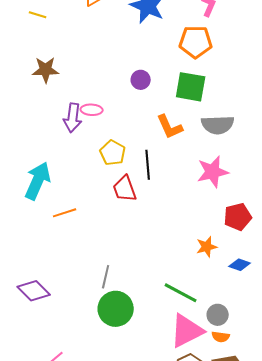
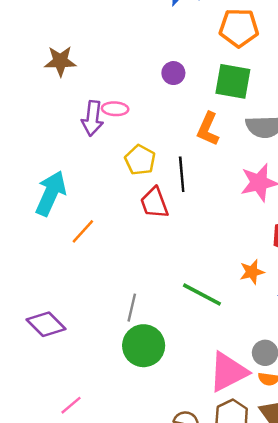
orange L-shape: (170, 127) -> (208, 129), turned 48
orange line: (65, 213) -> (83, 231), turned -30
green line: (181, 293) -> (202, 294), moved

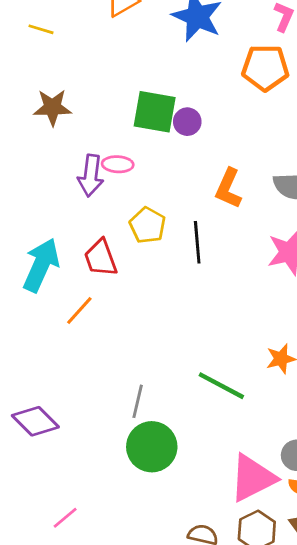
green square: (233, 81) -> (155, 112), moved
red trapezoid: (154, 203) -> (101, 258), moved

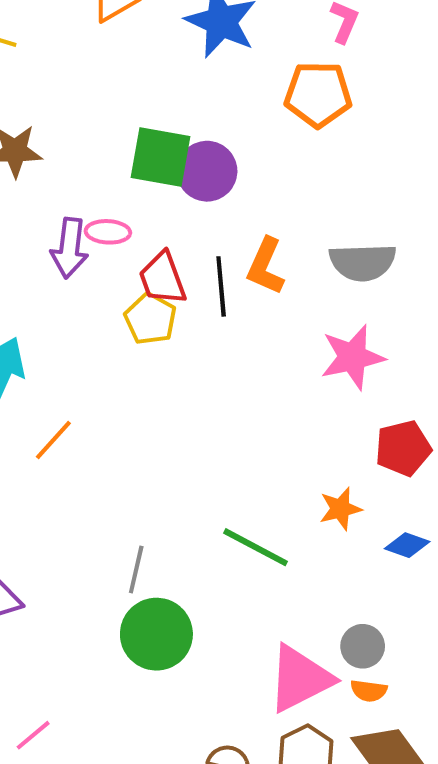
purple circle: (187, 122) -> (207, 171), size x1.5
black line: (197, 242) -> (221, 286), moved
red trapezoid: (101, 258) -> (162, 278), moved

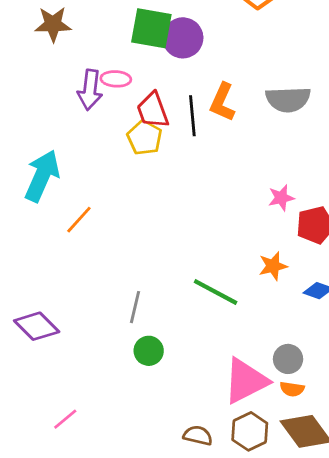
pink star: (352, 357) -> (281, 198), moved, size x0.6
green circle: (156, 634) -> (149, 351), size x0.6

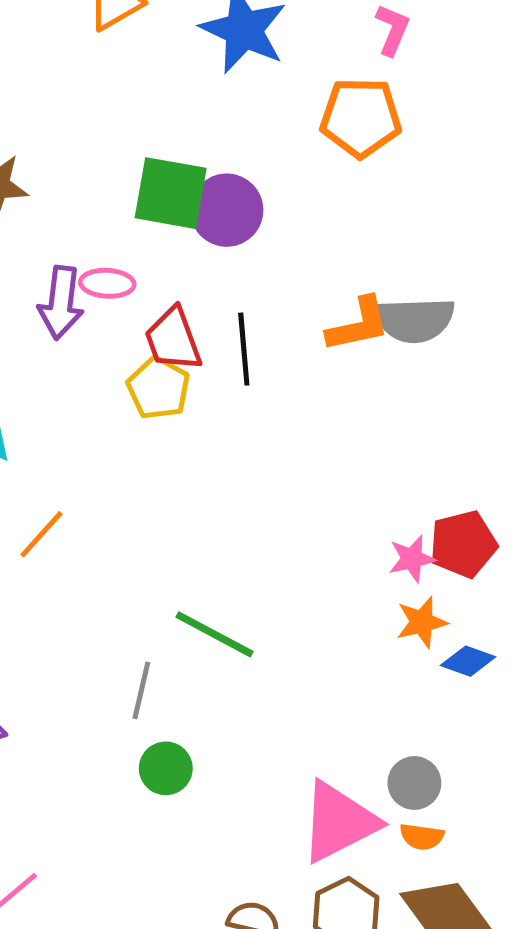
orange L-shape: (222, 102) -> (358, 325), moved, turned -126
pink star: (281, 198) -> (412, 559), moved
orange star: (273, 266) -> (422, 622), moved
green line: (216, 292) -> (215, 634), moved

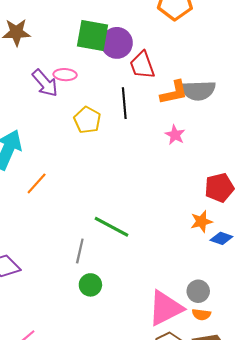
purple arrow: (61, 303) -> (45, 83), turned -48
red trapezoid: (173, 339) -> (142, 65), moved
pink star: (412, 559) -> (175, 135), moved, turned -30

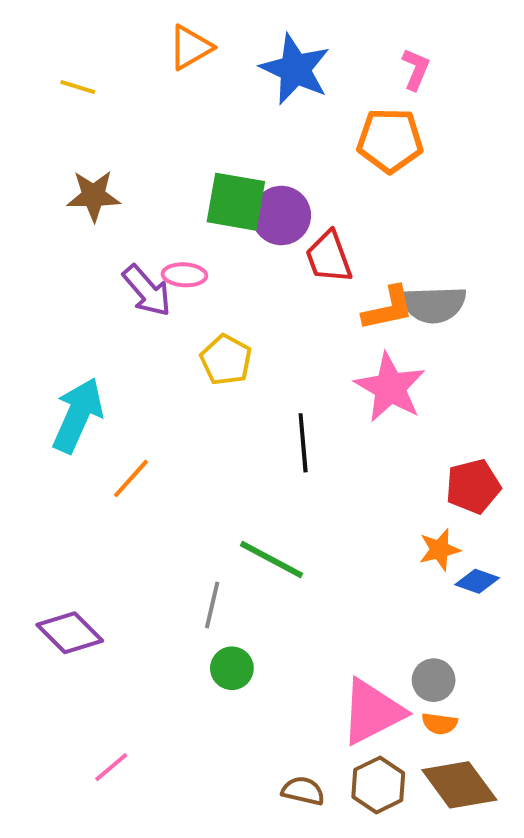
black line: (124, 103) -> (303, 443), moved
pink star: (175, 135) -> (390, 388), size x1.8

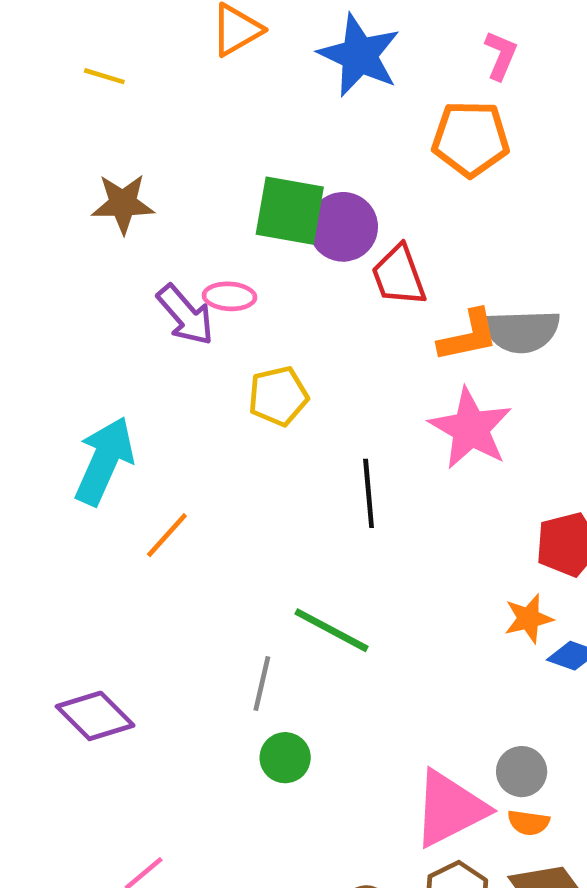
yellow pentagon: (226, 360) -> (278, 396), turned 30

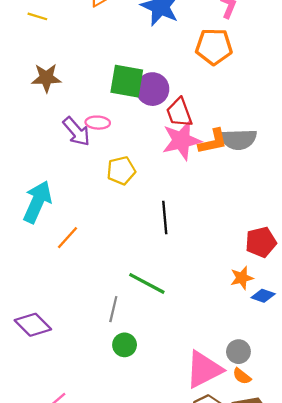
pink star: (471, 428) -> (182, 140), moved, turned 30
orange semicircle: (529, 823) -> (242, 376), turned 30

